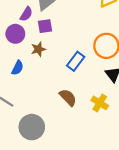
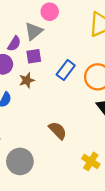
blue rectangle: (76, 61) -> (66, 70), moved
yellow cross: (100, 103) -> (91, 161), moved

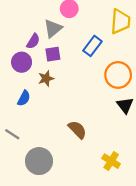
blue rectangle: (66, 70) -> (92, 46), moved

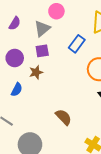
purple semicircle: (33, 41) -> (15, 23), moved

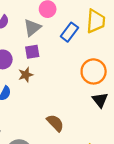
blue rectangle: (77, 44) -> (69, 32), moved

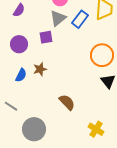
gray triangle: (32, 28) -> (58, 18), moved
brown star: (26, 75) -> (40, 69), moved

